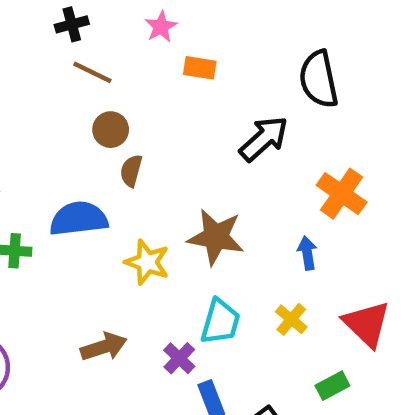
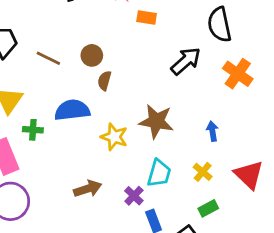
brown line: (92, 72) -> (48, 58), moved
orange cross: (342, 194) -> (238, 74), moved
green rectangle: (332, 386) -> (208, 208), moved

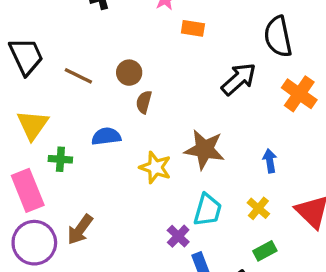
blue semicircle: (72, 110) -> (106, 136), size x0.7
brown arrow: (88, 189) -> (80, 230), moved, turned 144

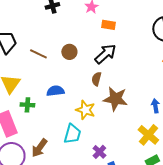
black arrow: (239, 79) -> (105, 54), moved
brown semicircle: (144, 102) -> (96, 79), moved
yellow cross: (258, 208) -> (148, 135), size x1.5
cyan trapezoid: (208, 210) -> (72, 134), moved

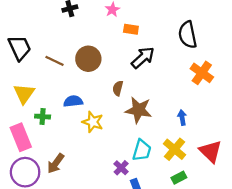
brown circle: (69, 52) -> (88, 59), size x1.5
black arrow: (105, 54) -> (143, 58), moved
yellow star: (85, 110) -> (93, 122), moved
cyan trapezoid: (72, 134) -> (142, 150), moved

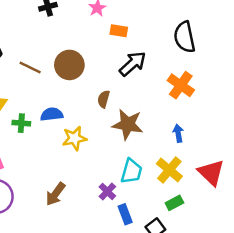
orange cross: (202, 73) -> (181, 85), moved
green cross: (43, 117) -> (21, 123), moved
yellow star: (93, 122) -> (74, 138), turned -30
brown arrow: (56, 163) -> (55, 194), moved

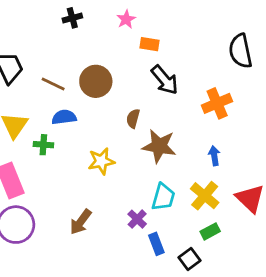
black semicircle: (185, 37) -> (240, 51), moved
black arrow: (133, 64) -> (165, 80), turned 92
orange cross: (181, 85) -> (217, 103), turned 32
blue semicircle: (52, 114) -> (64, 117), moved

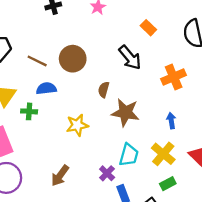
orange rectangle: (150, 44) -> (148, 28), moved, turned 35

